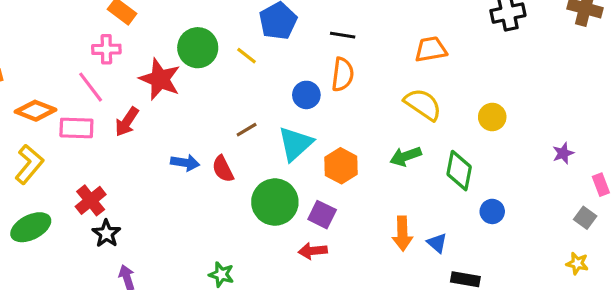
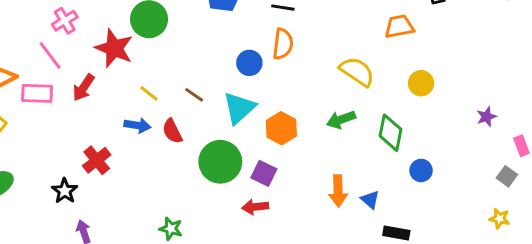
pink cross: (106, 49) -> (65, 21), turned -30
orange trapezoid: (431, 49) -> (399, 26), moved
yellow line: (247, 56) -> (149, 93), moved
brown line: (247, 130) -> (194, 95), turned 66
red cross: (91, 200) -> (97, 160), moved

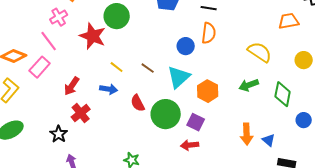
red arrow: (84, 88) -> (72, 86), moved
pink rectangle: (37, 93) -> (40, 67), turned -50
red semicircle: (172, 131) -> (138, 103), moved

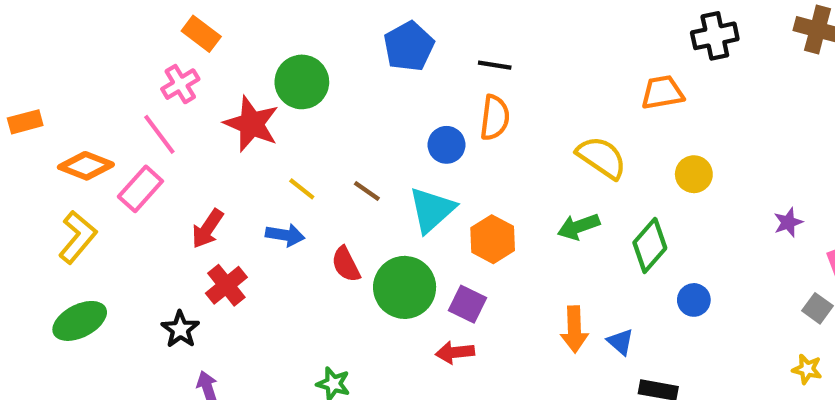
green diamond: (283, 94) -> (650, 245), turned 30

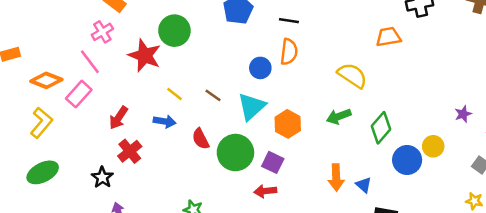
yellow circle: (694, 174) -> (433, 146), moved
blue circle: (694, 300) -> (407, 160), size x1.5

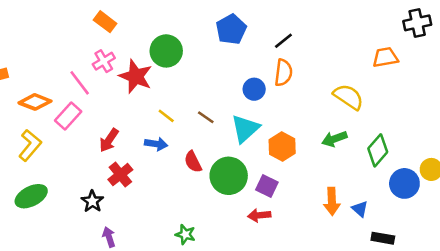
black line: (289, 21) -> (283, 41), turned -48
pink cross: (102, 32) -> (104, 61), moved

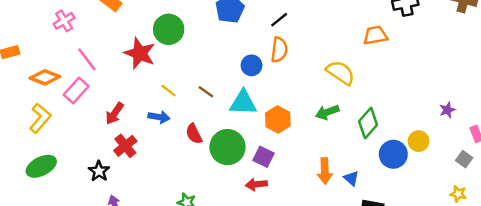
pink cross: (104, 61) -> (64, 21), moved
cyan triangle: (245, 129) -> (243, 103), turned 44

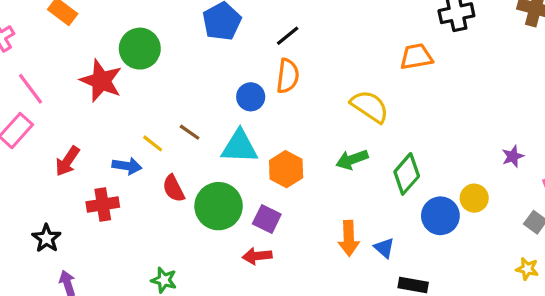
yellow line: (169, 91) -> (153, 143), moved
red cross: (125, 146) -> (103, 205), moved, turned 30

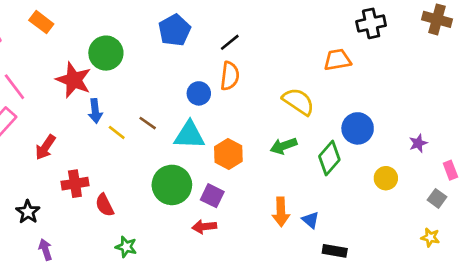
blue arrow: (127, 166) -> (95, 111), moved, turned 75
red semicircle: (174, 188) -> (105, 205), moved
blue circle: (440, 216) -> (358, 128), moved

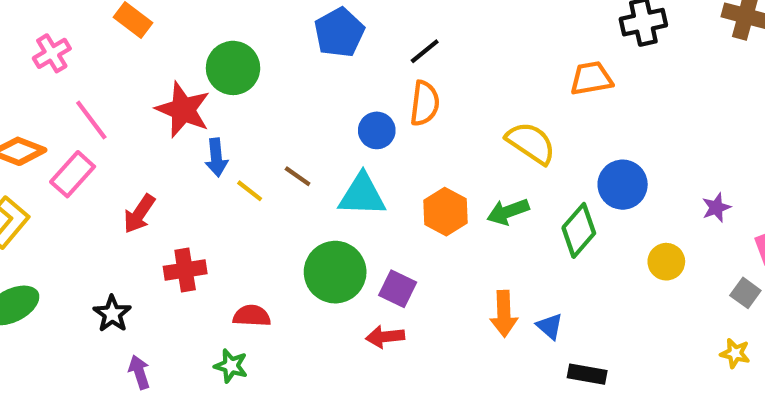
orange hexagon: (228, 154) -> (445, 212), moved
red semicircle: (105, 205) -> (252, 316), moved, turned 120
green star: (126, 247) -> (231, 366), moved

